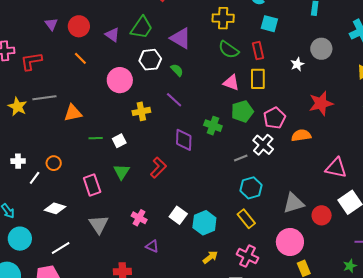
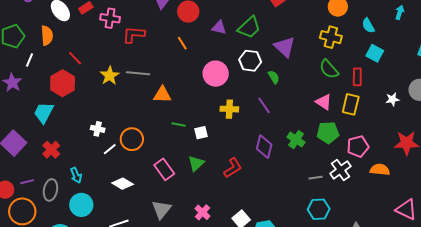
purple triangle: (112, 35) -> (219, 28), turned -35
orange circle: (54, 163) -> (132, 139), size x1.5
pink rectangle: (92, 185) -> (164, 169), turned -30

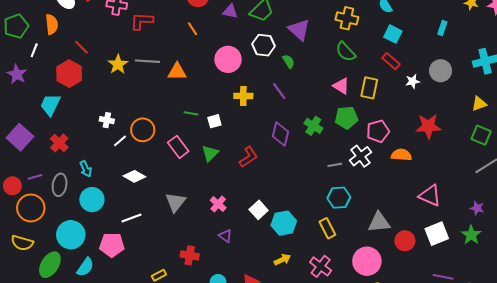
red rectangle: (357, 77) -> (391, 61), moved, turned -48
orange triangle: (162, 95) -> (177, 72), moved
pink rectangle: (164, 169) -> (178, 147), moved

